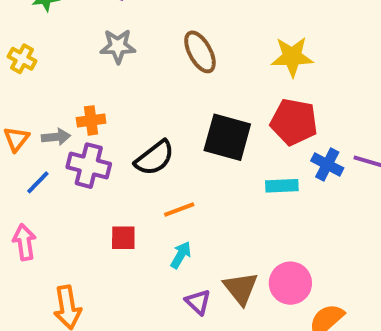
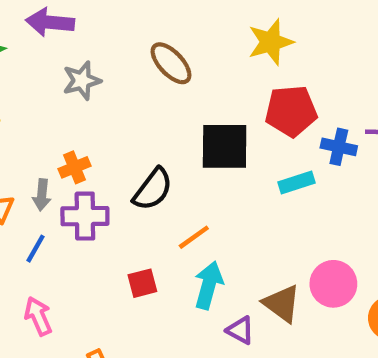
gray arrow: (56, 137) -> (42, 195), turned 116
cyan arrow: (181, 255) -> (209, 285), size x1.5

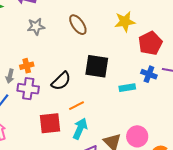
red pentagon: (291, 111) -> (150, 43), moved, turned -30
red square: (142, 283) -> (50, 123), size x1.6

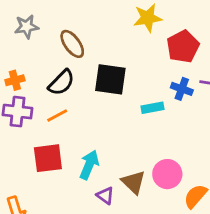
brown ellipse: (78, 25) -> (72, 44), moved
black semicircle: (61, 81) -> (61, 83), moved
orange line: (77, 106) -> (57, 115), moved

